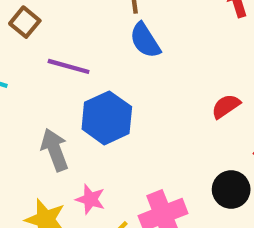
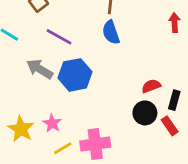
gray arrow: (55, 150) -> (40, 69), moved, turned -52
black circle: (231, 189) -> (145, 113), moved

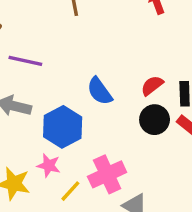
blue semicircle: (111, 32) -> (100, 91), moved
blue hexagon: (75, 75) -> (63, 127), moved

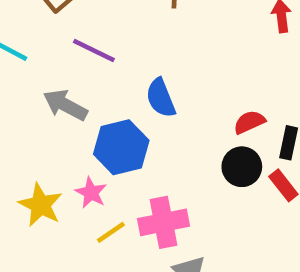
blue semicircle: (100, 91) -> (161, 98), moved

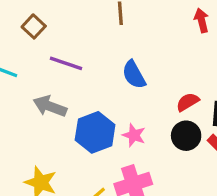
blue semicircle: (161, 98) -> (134, 75), moved
pink star: (91, 193) -> (134, 135), moved

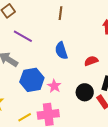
red semicircle: (188, 102) -> (91, 61), moved

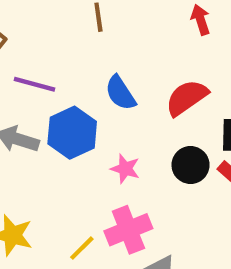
red semicircle: (91, 61) -> (187, 98), size x1.5
blue hexagon: (32, 80) -> (72, 133), moved

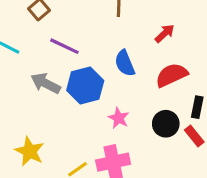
red arrow: (200, 20) -> (165, 33), moved, turned 55

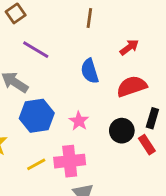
blue hexagon: (85, 86) -> (37, 116), moved

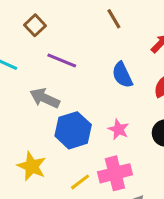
brown line: (89, 18) -> (114, 19), turned -30

